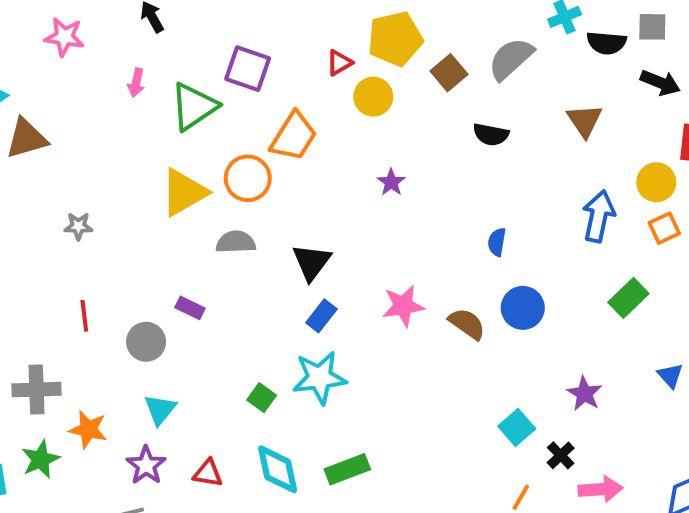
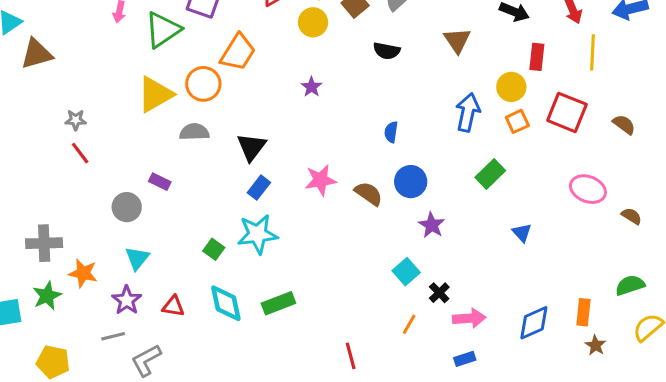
yellow circle: (373, 97) -> (313, 22), moved
red line: (84, 316) -> (80, 153), moved, turned -30
purple star: (585, 394) -> (432, 225), moved

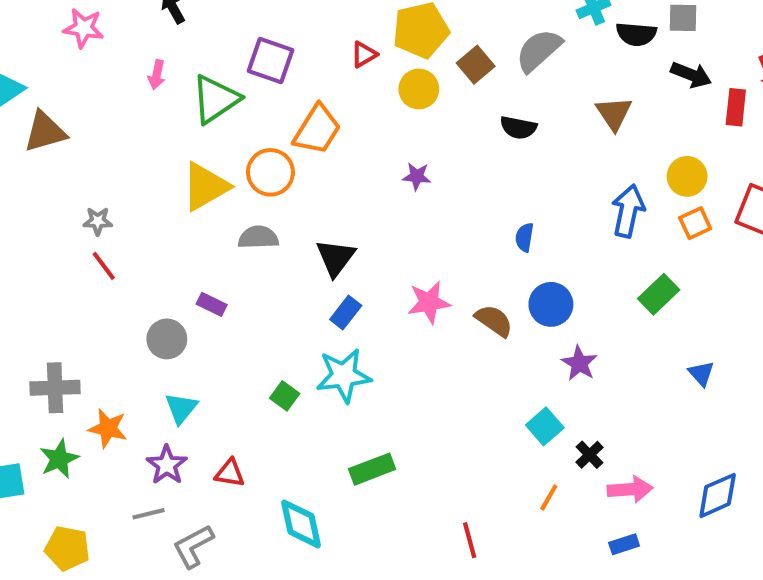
red rectangle: (537, 57) -> (736, 107), moved
purple star: (312, 87) -> (417, 176), turned -30
cyan diamond: (226, 303) -> (301, 524), moved

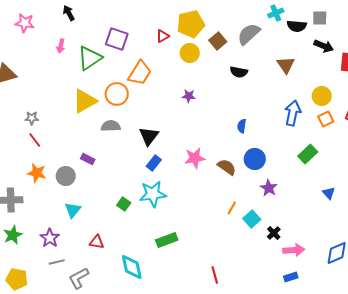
orange star: (108, 428) -> (37, 173), moved
purple star: (167, 465) -> (50, 238), moved
orange line: (549, 497) -> (232, 208), moved

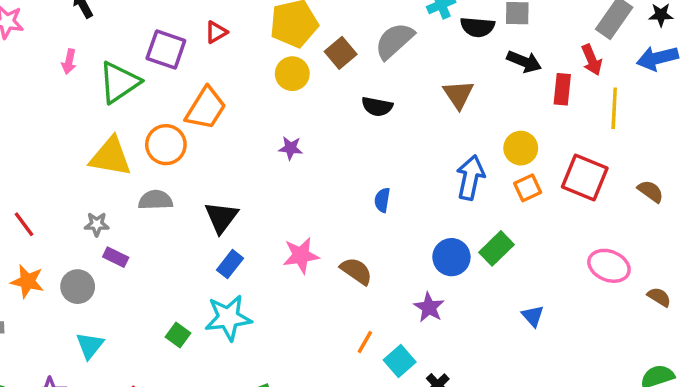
red triangle: (163, 36) -> (216, 32), moved
yellow triangle: (85, 101) -> (111, 157), turned 40
gray star: (32, 118) -> (97, 224), moved
blue circle: (255, 159) -> (451, 257), moved

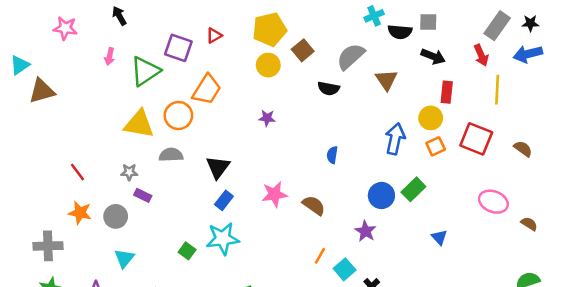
gray semicircle: (394, 41) -> (351, 56), moved
red rectangle: (562, 89) -> (447, 92), moved

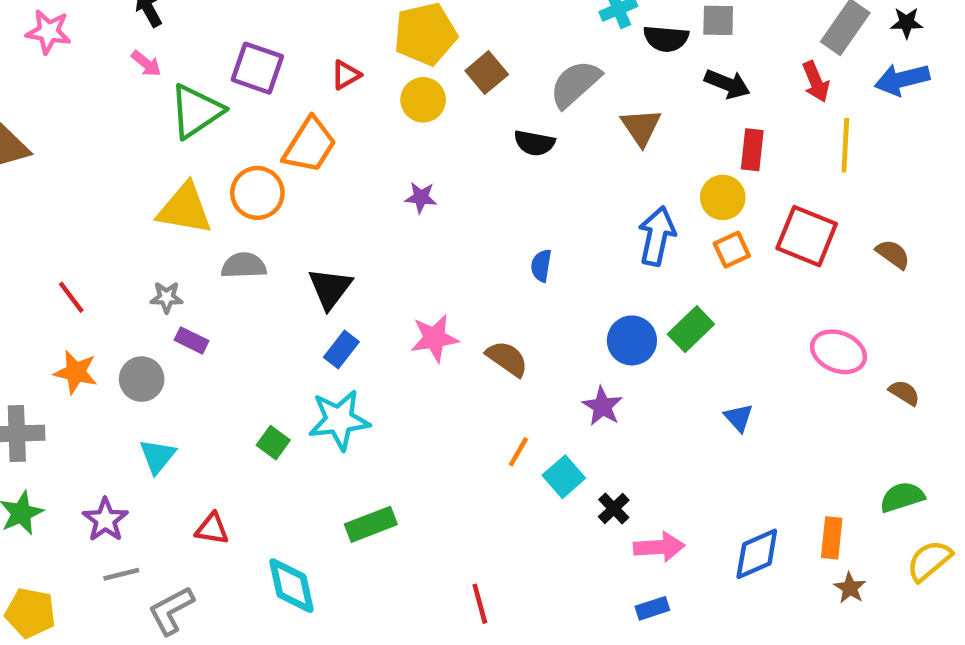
red triangle: (214, 36) -> (346, 75), moved
pink arrow: (110, 56) -> (146, 64), moved, turned -63

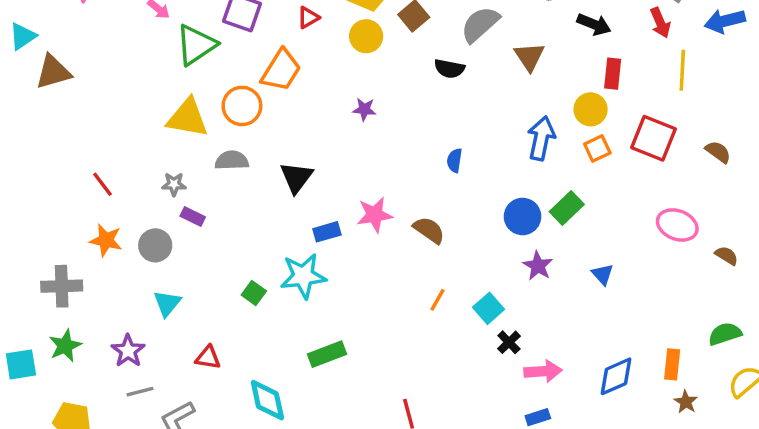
blue rectangle: (341, 350) -> (327, 232), moved, turned 36
purple star: (602, 406) -> (538, 266), moved
cyan square: (564, 477) -> (489, 308), moved

